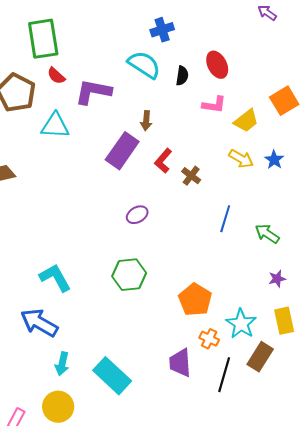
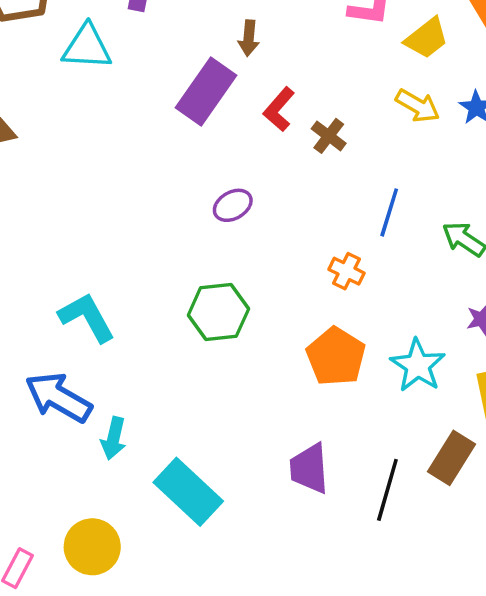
cyan star: (241, 324) -> (418, 365), moved
orange cross: (209, 339) -> (347, 271), moved
cyan arrow: (62, 364) -> (114, 438), moved

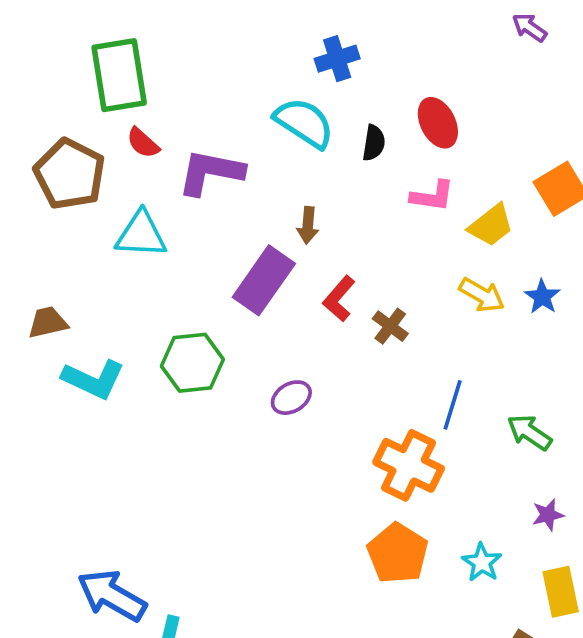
orange cross: (347, 271) -> (409, 465), size x1.8
green hexagon: (218, 312) -> (192, 363), moved
cyan L-shape: (87, 317) -> (93, 379), moved, turned 144
cyan star: (418, 365) -> (482, 562), size x0.7

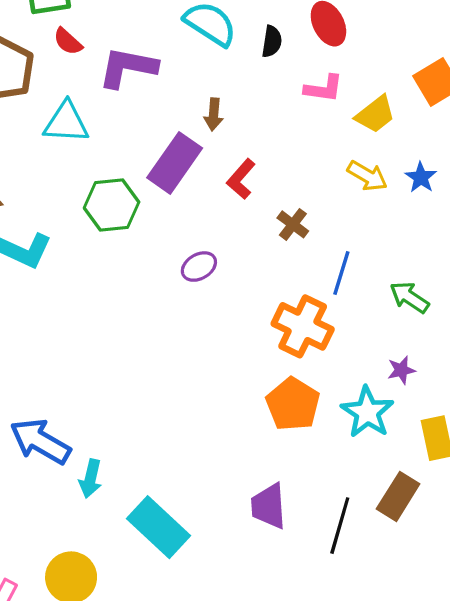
brown cross: (390, 326) -> (293, 224), moved
green hexagon: (192, 363) -> (112, 205), moved
purple star: (548, 515) -> (401, 370), moved
cyan star: (482, 562) -> (367, 412), size x1.5

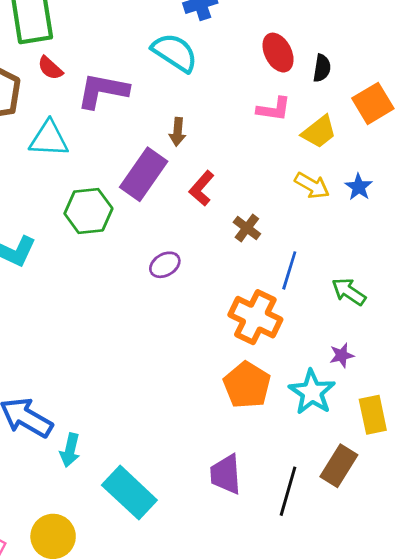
black semicircle: (272, 41) -> (322, 68), moved

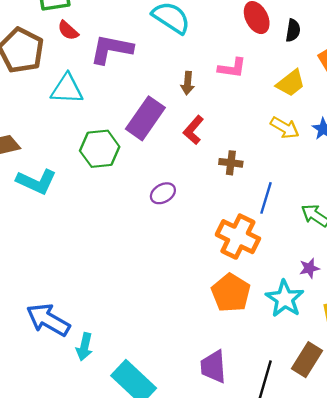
pink L-shape: (274, 109) -> (232, 68), moved
brown arrow: (178, 132) -> (188, 83), moved
brown cross: (247, 228) -> (231, 163), turned -30

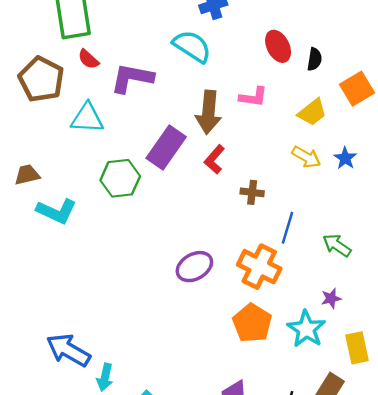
brown arrow: (188, 83) -> (209, 112), size x1.8
purple ellipse: (163, 193) -> (194, 267), moved, size x1.4

